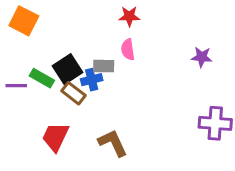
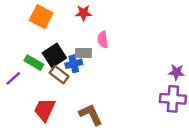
red star: (129, 16) -> (83, 13), moved
orange square: (24, 21) -> (41, 17), moved
purple star: (202, 57) -> (177, 72), moved
purple line: (16, 86) -> (13, 78), moved, turned -42

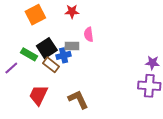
orange square: (41, 17) -> (35, 15), turned 36

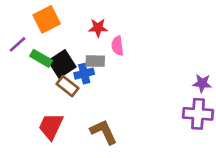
red star: (72, 12) -> (98, 28), moved
green rectangle: (29, 54) -> (41, 58), moved
purple line: (11, 68) -> (18, 44), moved

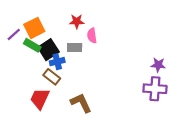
orange square: (47, 19) -> (34, 28), moved
blue cross: (84, 74) -> (57, 62), moved
brown rectangle: (68, 86) -> (52, 77), moved

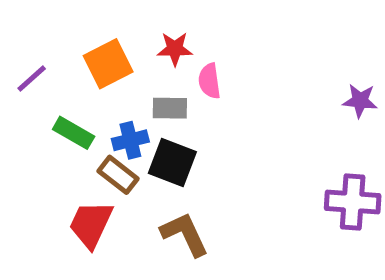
orange square: (34, 28) -> (108, 64), moved
green rectangle: (32, 45) -> (74, 133), moved
black square: (48, 50) -> (172, 162), moved, turned -36
purple star: (158, 65) -> (360, 101), moved

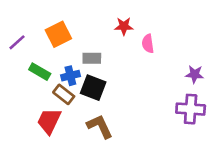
red star: (175, 49) -> (124, 26), moved
pink semicircle: (209, 81) -> (148, 44), moved
purple star: (360, 101) -> (195, 74), moved

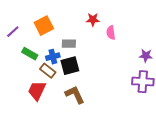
black square: (93, 88) -> (70, 66), turned -36

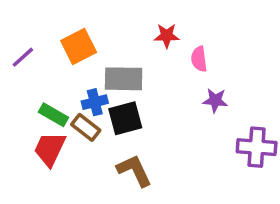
gray rectangle: (69, 44) -> (124, 79), size x1.5
green rectangle: (30, 54) -> (53, 115), moved
purple star: (146, 56) -> (215, 100), moved
red trapezoid: (37, 91) -> (50, 149), moved

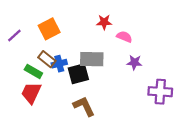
pink semicircle: (199, 59) -> (124, 37), turned 120
gray rectangle: (124, 79) -> (92, 59), moved
brown rectangle: (86, 127) -> (47, 59), moved

